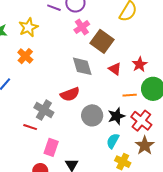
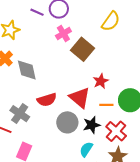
red star: (140, 64) -> (101, 81), moved
gray diamond: (82, 66) -> (27, 70), moved
red triangle: (115, 69) -> (80, 98), moved, size x1.6

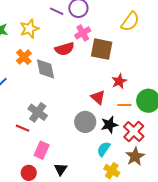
brown square: (83, 49) -> (102, 49), turned -30
red triangle: (80, 98) -> (98, 97), size x0.7
red semicircle: (47, 100) -> (65, 49), moved

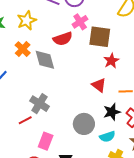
red star: (119, 81) -> (111, 61), moved
gray circle: (85, 122) -> (84, 124), moved
red line: (22, 128) -> (25, 120), turned -48
cyan semicircle: (104, 149) -> (107, 137), turned -140

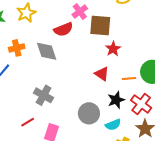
orange cross: (23, 49) -> (17, 48), moved, turned 35
red line: (25, 120) -> (28, 122), moved

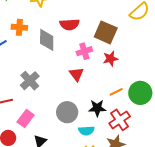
pink cross: (80, 12) -> (84, 51), moved
red triangle: (102, 74) -> (76, 74), moved
orange line: (129, 79) -> (116, 92), turned -40

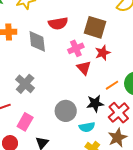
red triangle: (76, 74) -> (84, 68), moved

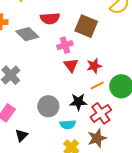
gray diamond: (37, 41) -> (27, 34), turned -45
red star: (103, 53) -> (94, 66), moved

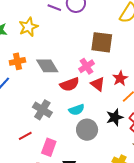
red semicircle: (50, 18) -> (70, 84), moved
gray diamond: (27, 34) -> (47, 66), turned 30
cyan semicircle: (68, 124) -> (77, 110), moved

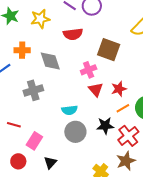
red semicircle: (70, 84) -> (73, 34), moved
gray cross: (42, 110) -> (33, 90), moved, turned 30
red line: (25, 136) -> (14, 125), turned 32

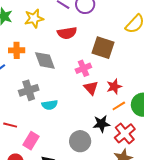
cyan semicircle: (70, 110) -> (50, 105), moved
gray circle: (75, 132) -> (80, 141), moved

